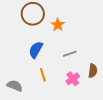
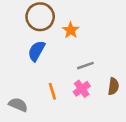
blue semicircle: (36, 50) -> (36, 51), moved
pink cross: (73, 79) -> (82, 89), moved

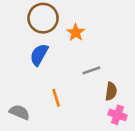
brown semicircle: (113, 86) -> (111, 91), moved
pink cross: (82, 89) -> (118, 115), moved, turned -35

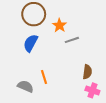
gray line: (91, 70) -> (72, 40), moved
gray semicircle: (19, 112) -> (25, 86), moved

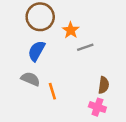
gray semicircle: (25, 86) -> (30, 79), moved
pink cross: (92, 90) -> (97, 107), moved

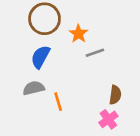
gray semicircle: (30, 79) -> (34, 88), turned -36
pink cross: (97, 107) -> (108, 119), turned 35

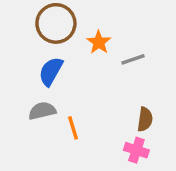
gray line: (95, 53) -> (133, 59), moved
pink cross: (108, 119) -> (136, 150), turned -36

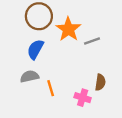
orange star: (99, 42) -> (68, 29), size x1.5
pink cross: (136, 150) -> (83, 98), moved

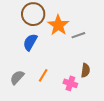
gray semicircle: (29, 76) -> (17, 77), moved, turned -35
orange line: (51, 88) -> (43, 75), turned 48

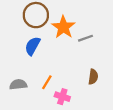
gray semicircle: (17, 77) -> (18, 84), turned 42
pink cross: (70, 83) -> (62, 97), moved

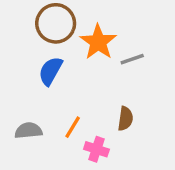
brown semicircle: (93, 77) -> (125, 119), moved

